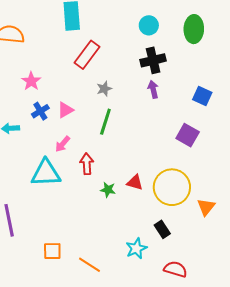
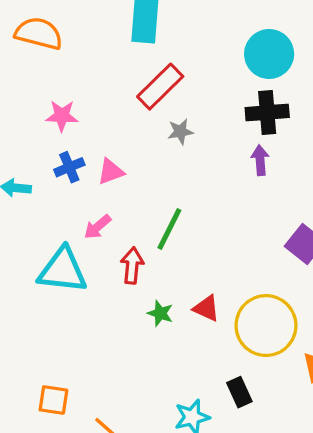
cyan circle: (149, 25) -> (269, 54), size x1.5
pink star: (31, 81) -> (62, 116), turned 30
gray star: (104, 89) -> (180, 132), moved
green line: (105, 122) -> (169, 229), moved

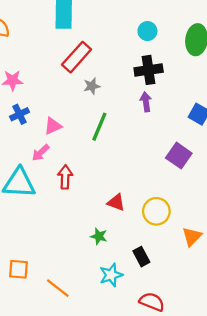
cyan circle: (269, 54) -> (147, 31), size x0.6
pink triangle: (111, 172) -> (53, 126), moved
green line: (169, 229) -> (99, 127), moved
green star: (160, 313) -> (99, 236), moved
yellow circle: (266, 326) -> (156, 211), size x0.7

